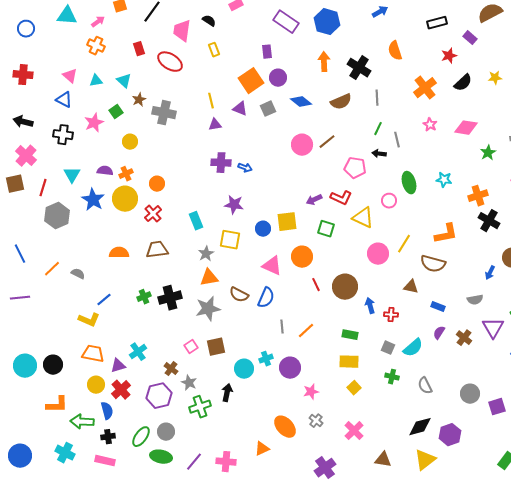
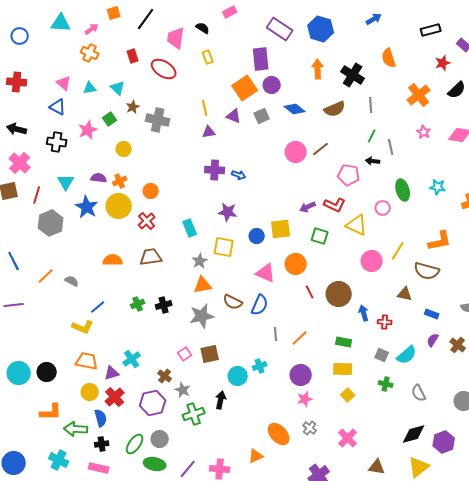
purple rectangle: (267, 52) -> (261, 59), size x1.6
black cross: (170, 298) -> (164, 305), size x0.7
purple circle: (290, 368) -> (301, 375), moved

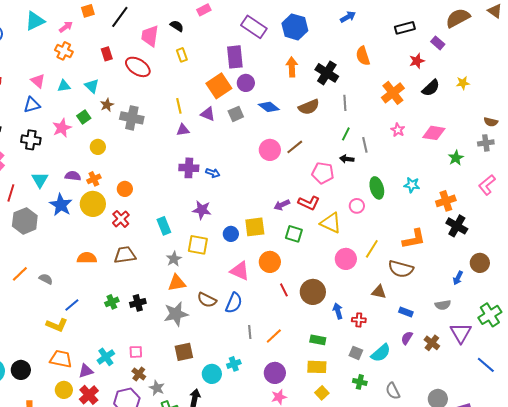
cyan triangle: (61, 23) -> (35, 21), turned -30
blue triangle: (58, 107) -> (32, 105), turned -42
pink square: (185, 354) -> (136, 352), moved, turned 32

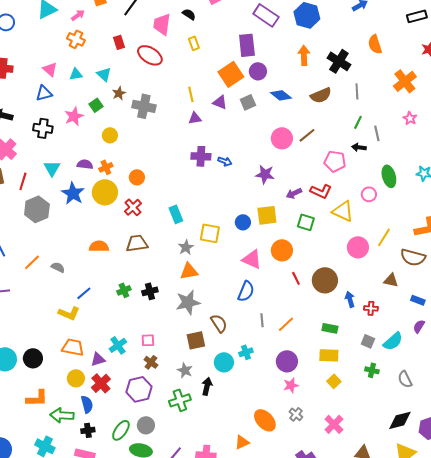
purple star: (202, 210) -> (265, 174), moved
brown semicircle: (207, 300) -> (219, 323), moved, turned -150
gray star: (157, 388) -> (185, 370), moved

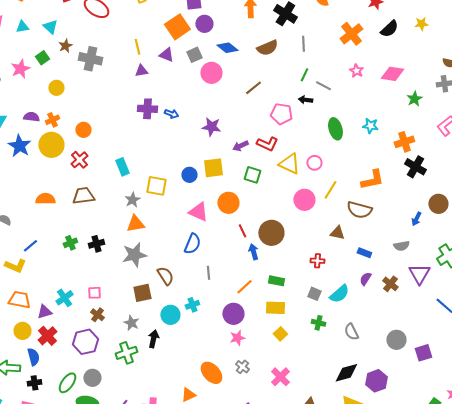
gray line: (377, 133) -> (323, 86), turned -49
pink circle: (282, 138) -> (211, 73), moved
pink circle: (369, 194) -> (314, 163), moved
blue arrow: (350, 299) -> (253, 252), moved
orange line: (286, 324) -> (244, 287), moved

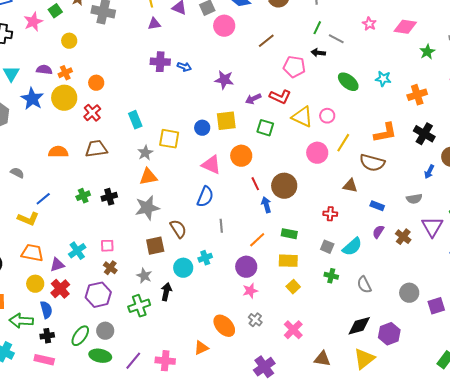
green ellipse: (335, 129) -> (348, 82), turned -35
black cross: (415, 167) -> (424, 134), moved

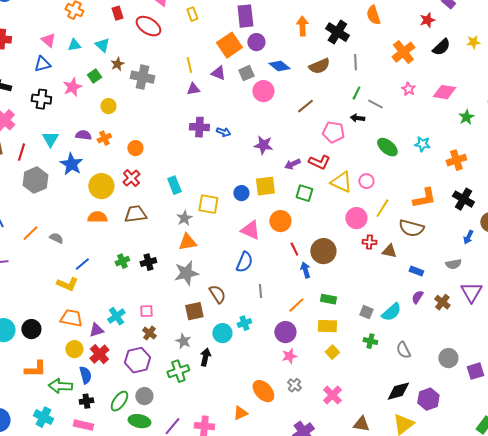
yellow circle: (64, 98) -> (101, 186), moved
red cross: (330, 214) -> (369, 242), moved

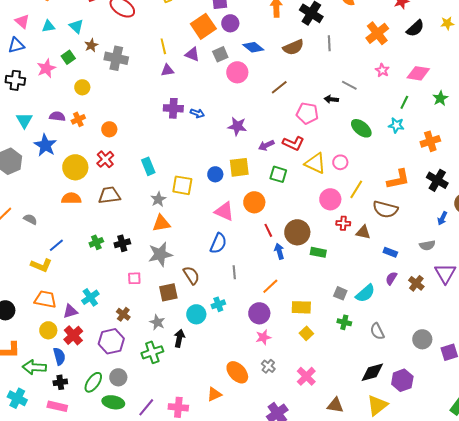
green line: (356, 93) -> (404, 102), moved
green rectangle: (328, 299) -> (318, 252), moved
pink square: (146, 311) -> (134, 278), moved

